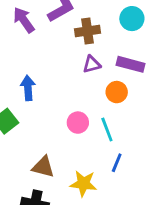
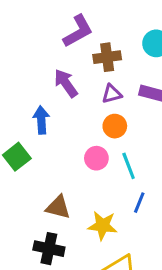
purple arrow: (24, 20) -> (66, 83), moved
orange circle: (117, 92) -> (115, 126), moved

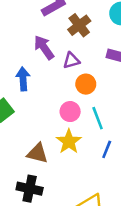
brown cross: (107, 57) -> (79, 25), turned -30
purple triangle: (112, 94) -> (71, 61), moved
yellow star: (103, 226) -> (69, 142), moved, turned 30

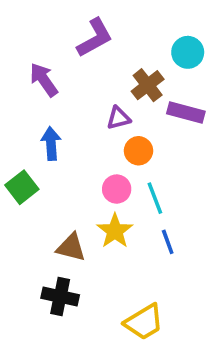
brown cross: (79, 25) -> (148, 85), moved
purple arrow: (44, 47) -> (44, 80), moved
blue line: (107, 149) -> (168, 242), turned -42

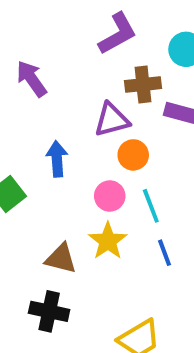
purple L-shape: (95, 38) -> (118, 34), moved
brown cross: (148, 85) -> (143, 85), turned 32
purple triangle: (118, 118) -> (112, 120), size x1.4
blue arrow: (51, 143) -> (57, 159), moved

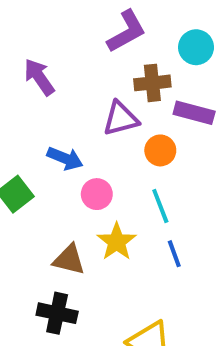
orange circle: (133, 155) -> (160, 150), moved
blue arrow: (57, 159) -> (65, 158), turned 116
pink circle: (110, 196) -> (97, 194), moved

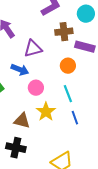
purple triangle: (121, 119) -> (33, 49), moved

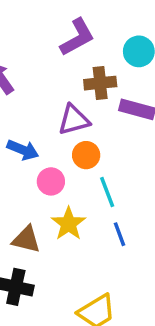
purple triangle: (33, 49) -> (74, 120), moved
orange circle: (68, 66) -> (86, 155), moved

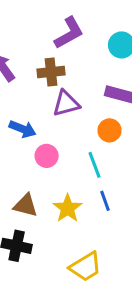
brown cross: (100, 83) -> (51, 72), moved
orange circle: (86, 155) -> (109, 130), moved
yellow star: (69, 224) -> (68, 208), moved

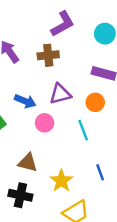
purple triangle: (66, 103) -> (60, 94), moved
blue line: (105, 201) -> (100, 172), moved
yellow star: (68, 208) -> (61, 181), moved

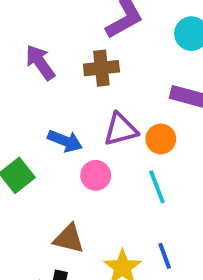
orange circle: (95, 102) -> (161, 139), moved
blue line: (100, 172) -> (165, 256), moved

